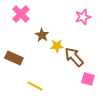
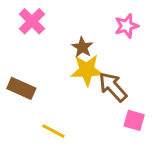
brown star: (42, 35) -> (82, 47), moved
yellow star: (57, 46) -> (87, 70), size x1.5

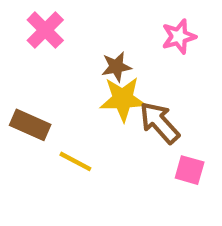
brown star: (82, 47) -> (116, 67), turned 30
yellow line: (53, 131) -> (75, 161), moved

